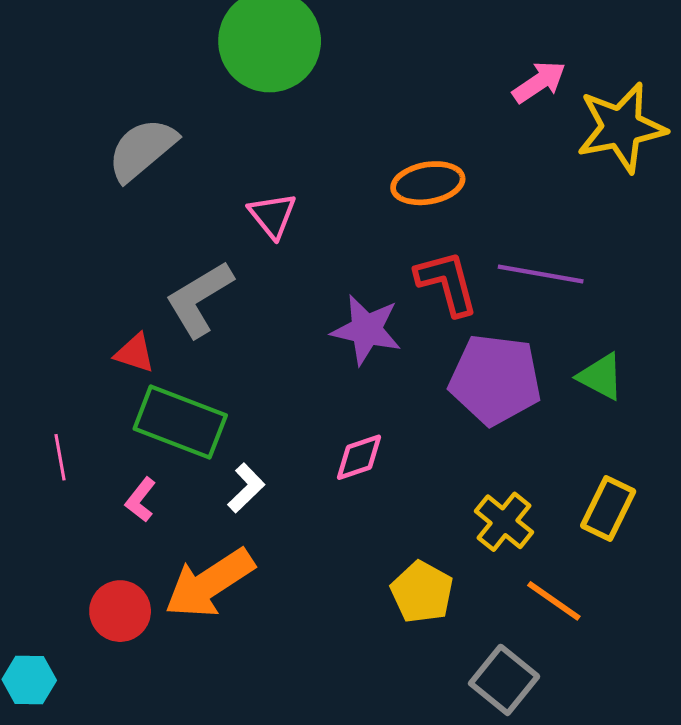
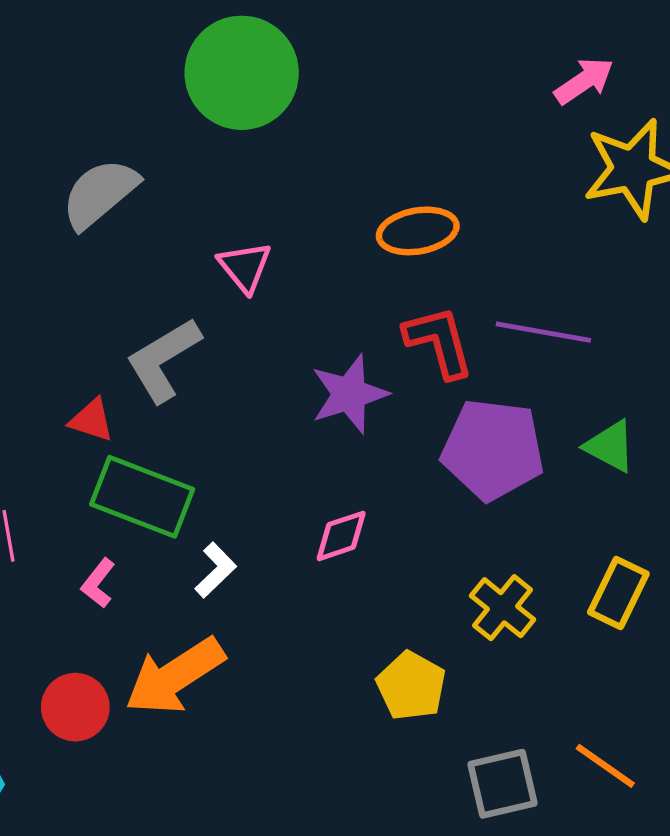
pink arrow: (539, 82) -> (584, 81), moved
purple star: (366, 330) -> (349, 394), turned -30
orange line: (554, 601) -> (605, 766), moved
gray square: (504, 680) -> (503, 784), turned 38

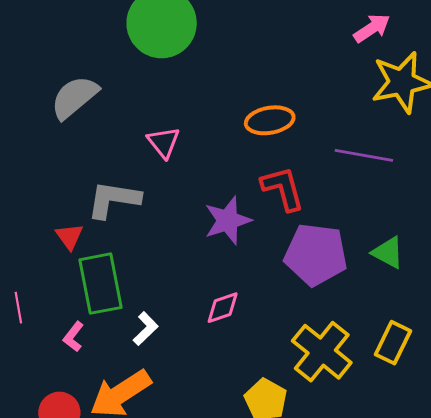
purple line: (543, 332) -> (364, 155), moved
gray L-shape: (163, 360) -> (113, 199), turned 40
red triangle: (92, 420) -> (69, 237), turned 36
green rectangle: (142, 497) -> (100, 284), turned 58
yellow cross: (503, 608) -> (322, 352), size x1.5

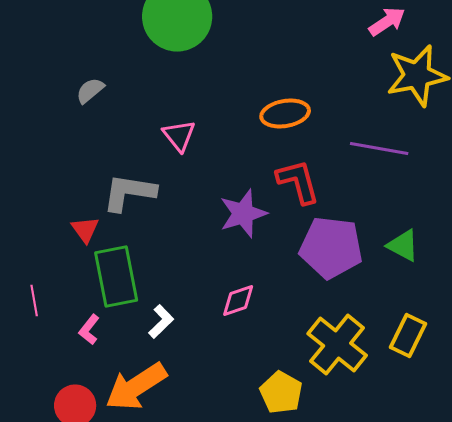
gray semicircle: (74, 97) -> (90, 90), size x0.6

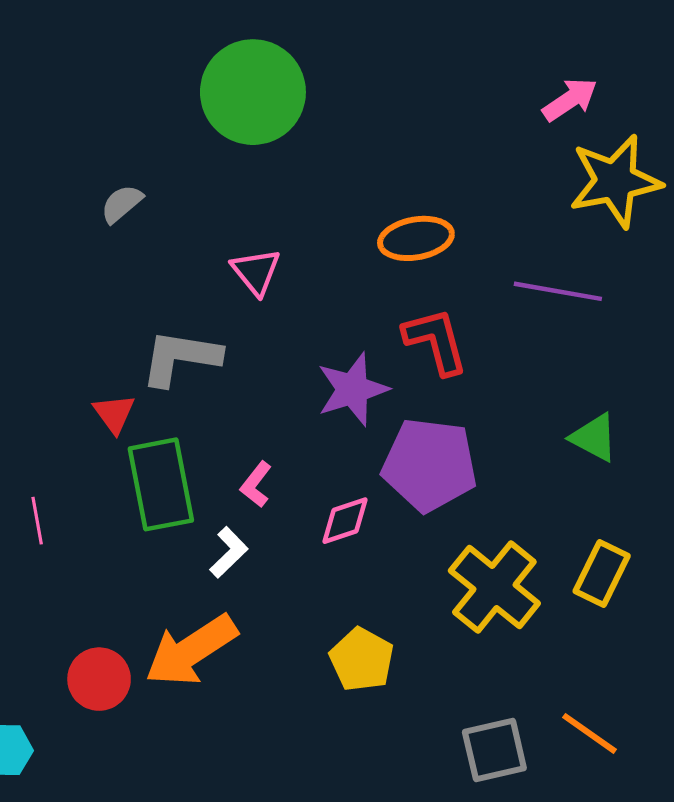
purple pentagon: (331, 248) -> (430, 465), moved
pink L-shape: (89, 330) -> (256, 484), moved
yellow pentagon: (281, 392) -> (362, 659), moved

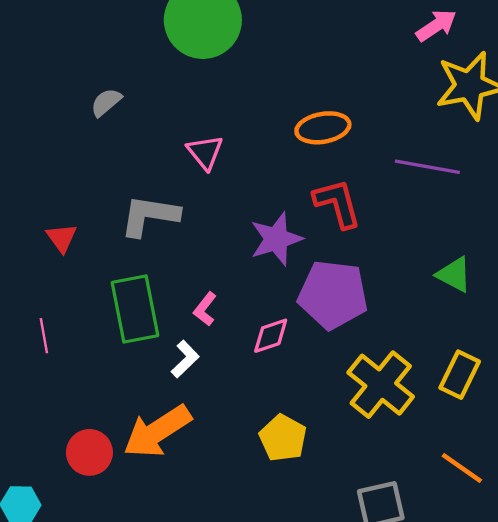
red triangle: (114, 413) -> (62, 238), moved
orange line: (590, 733) -> (462, 468), moved

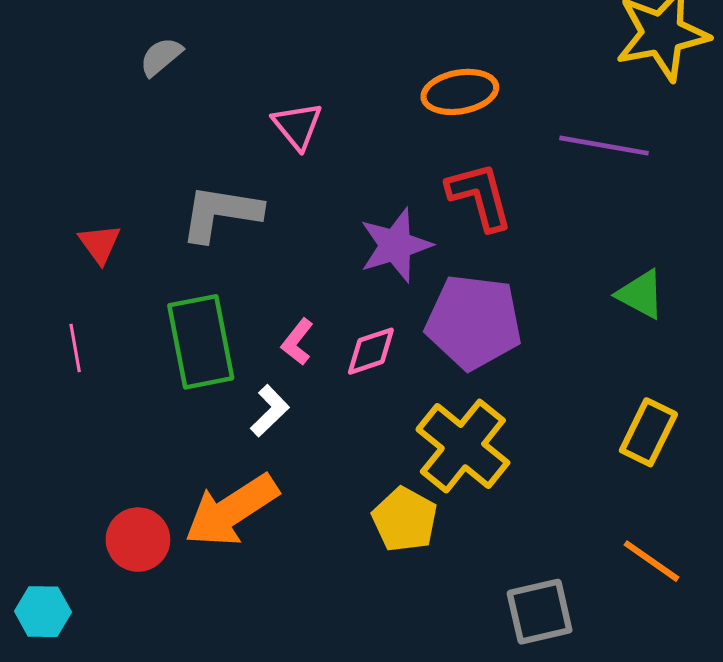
pink line: (44, 336) -> (75, 348), moved
pink diamond: (271, 336) -> (371, 351), moved
yellow cross: (381, 385) -> (463, 446), moved

